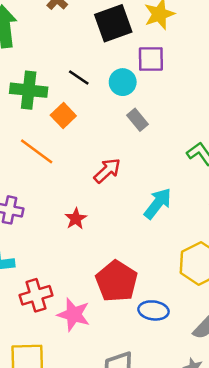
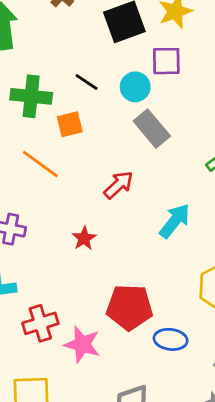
orange square: (63, 116) -> (70, 124), turned 30
gray rectangle: (138, 120) -> (152, 129), size x1.5
red pentagon: (117, 281) -> (130, 307), turned -30

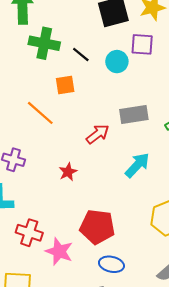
green cross: (31, 96) -> (44, 43), moved
gray rectangle: (152, 129) -> (134, 114), moved, turned -64
red cross: (40, 323) -> (29, 233), turned 30
blue ellipse: (171, 339) -> (111, 264), moved

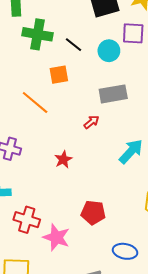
gray rectangle: (134, 114) -> (113, 94), moved
red arrow: (98, 134) -> (92, 122), size x0.7
red pentagon: (97, 227) -> (93, 213), size x0.7
blue ellipse: (111, 264) -> (125, 251), moved

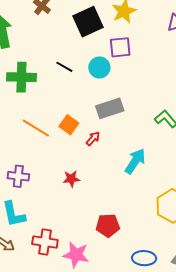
green cross: (38, 34) -> (21, 77), moved
orange square: (59, 75) -> (69, 125), moved, turned -36
red star: (63, 159) -> (71, 179), turned 30

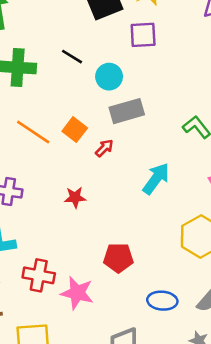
cyan circle: (99, 67) -> (109, 77), moved

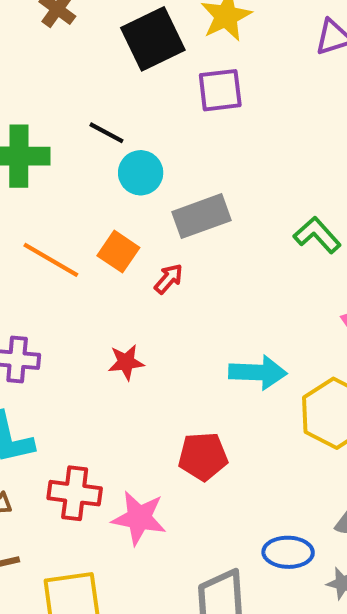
cyan circle: (109, 77) -> (141, 173), moved
cyan arrow: (156, 179) -> (258, 372), moved, turned 60
blue ellipse: (162, 301) -> (288, 552), moved

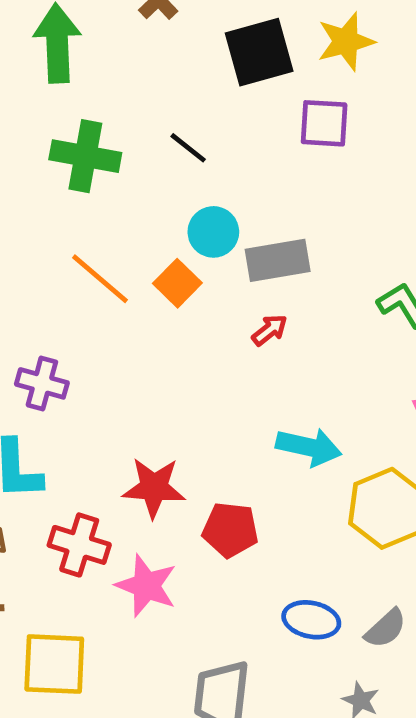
cyan circle: (141, 173) -> (213, 232), moved
red arrow: (169, 279) -> (270, 330), moved
red star: (126, 362) -> (154, 488), moved, size x1.5
blue ellipse: (288, 552) -> (311, 620), moved

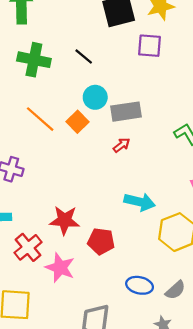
red cross: (79, 545) -> (28, 247), turned 32

